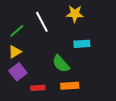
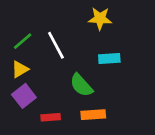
white line: (42, 22) -> (56, 45), moved

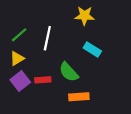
white line: (56, 45) -> (47, 38), turned 40
cyan rectangle: (109, 59) -> (92, 49), turned 36
red rectangle: (51, 117) -> (43, 80), moved

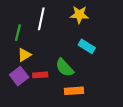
green line: (19, 35) -> (18, 33), turned -35
white line: (47, 38) -> (41, 19), moved
yellow triangle: (17, 58) -> (24, 55), moved

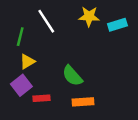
white line: (41, 19) -> (46, 21), turned -45
cyan rectangle: (87, 46) -> (117, 25), moved, turned -49
red rectangle: (40, 75) -> (42, 98), moved

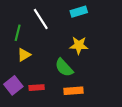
yellow star: (89, 16) -> (79, 45), moved
cyan rectangle: (117, 25) -> (79, 12), moved
purple square: (21, 85) -> (13, 85), moved

